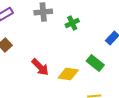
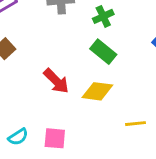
green rectangle: (95, 63) -> (103, 52), moved

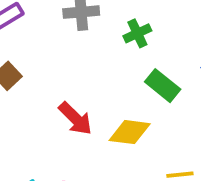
green rectangle: (103, 52) -> (163, 86), moved

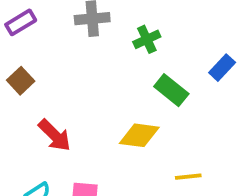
red arrow: (75, 119) -> (55, 135), moved

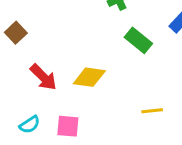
yellow diamond: (139, 135) -> (89, 77), moved

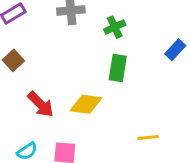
green rectangle: (138, 40) -> (118, 68), moved, turned 60

